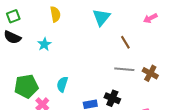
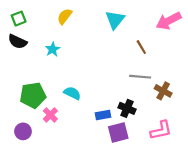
yellow semicircle: (55, 14) -> (65, 16), turned -133
pink arrow: (150, 18) -> (169, 21), size x1.6
brown cross: (150, 73) -> (163, 91), moved
cyan semicircle: (62, 84) -> (72, 93), turned 98

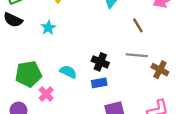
black cross: (127, 108) -> (100, 62), moved
blue rectangle: (103, 115) -> (99, 83), moved

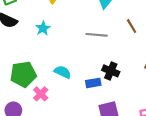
gray line: (137, 55) -> (97, 35), moved
black cross: (100, 62) -> (111, 71), moved

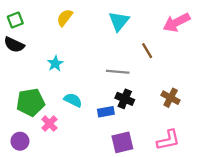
cyan star: (43, 28) -> (55, 64), moved
gray line: (97, 35) -> (118, 72), moved

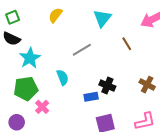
cyan star: (55, 64) -> (30, 58), moved, size x1.5
gray line: (118, 72) -> (82, 50), moved, turned -36
cyan semicircle: (73, 100) -> (63, 77), moved, turned 42

